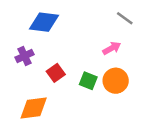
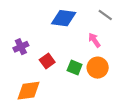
blue diamond: (44, 22) -> (64, 18), moved
pink arrow: (112, 48) -> (94, 40), turned -96

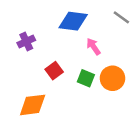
pink arrow: (94, 40) -> (93, 47), moved
purple cross: (21, 47) -> (26, 41), moved

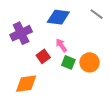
purple cross: (26, 41) -> (21, 33), size x1.5
pink arrow: (93, 47) -> (61, 45), moved

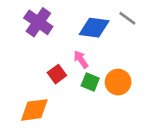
blue diamond: (58, 17) -> (94, 28), moved
purple cross: (21, 33) -> (38, 22), moved, turned -30

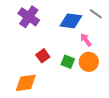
pink arrow: (81, 59) -> (86, 40), moved

